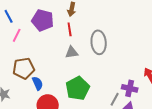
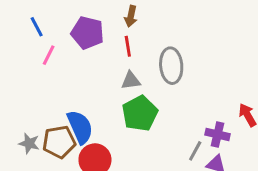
brown pentagon: (24, 68) -> (59, 142), moved
blue semicircle: (38, 83) -> (80, 127), size x1.6
green pentagon: (78, 88) -> (140, 113), moved

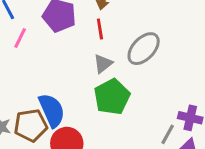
gray ellipse: (171, 66) -> (144, 49), turned 48
gray triangle: (131, 81) -> (103, 64), turned -30

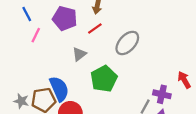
red line: (100, 29) -> (95, 28), turned 64
gray triangle: (103, 64) -> (79, 54), moved

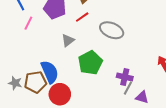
gray ellipse: (127, 43) -> (112, 30), turned 70
purple cross: (162, 94) -> (125, 77), moved

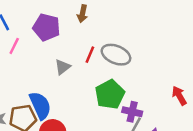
red line: (82, 17) -> (90, 55), moved, turned -32
green pentagon: (90, 63) -> (110, 94), moved

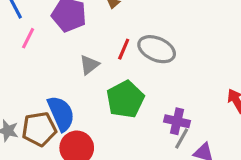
green pentagon: (110, 94) -> (125, 99), moved

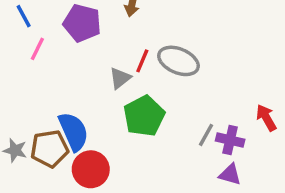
gray triangle: (89, 65) -> (120, 78), moved
purple cross: (177, 121) -> (230, 140), moved
gray line: (182, 138) -> (206, 135), moved

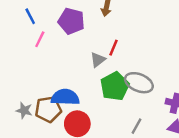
gray ellipse: (178, 61) -> (139, 83), moved
blue semicircle: (74, 131) -> (65, 97), turned -64
gray line: (206, 135) -> (136, 126), moved

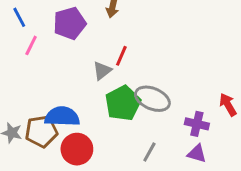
purple pentagon: (71, 21) -> (70, 23), turned -30

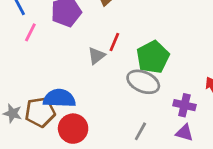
green pentagon: (123, 103) -> (153, 57), moved

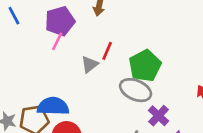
pink line: (30, 32) -> (57, 41), moved
purple cross: (184, 105) -> (159, 116), moved, turned 30

